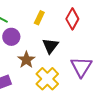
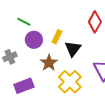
yellow rectangle: (39, 18) -> (57, 37), moved

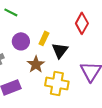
green line: (24, 22) -> (11, 12), moved
yellow cross: (70, 82) -> (57, 83), turned -35

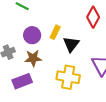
brown star: (36, 64) -> (33, 58), moved, turned 30

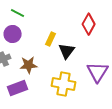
purple circle: (32, 35) -> (13, 34), moved

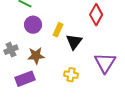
purple circle: (13, 34) -> (33, 25), moved
yellow cross: (64, 84) -> (71, 75), size x0.6

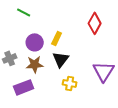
purple circle: (33, 25) -> (35, 42), moved
black triangle: (74, 42) -> (61, 59), moved

